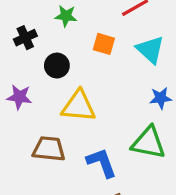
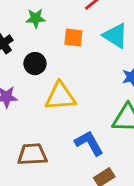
brown trapezoid: (49, 149) -> (32, 154), moved

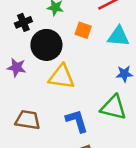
cyan triangle: (115, 36) -> (118, 36), turned -40
black circle: (35, 64) -> (46, 45), size x1.6

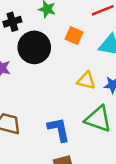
yellow triangle: (61, 77) -> (86, 81), moved, size x0.7

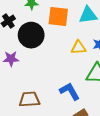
orange square: (74, 36) -> (58, 16), size x1.5

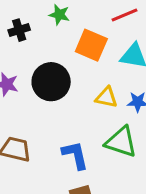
black circle: (31, 35) -> (51, 82), moved

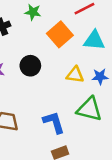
orange square: (91, 45) -> (60, 34), turned 30
black circle: (51, 82) -> (30, 66), size x0.7

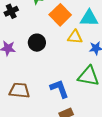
yellow triangle: (75, 75) -> (75, 37), moved

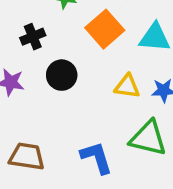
black cross: (11, 11) -> (33, 37), moved
yellow triangle: (75, 37) -> (127, 86), moved

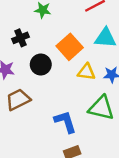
orange square: (105, 29) -> (70, 47), moved
brown trapezoid: (27, 156) -> (18, 100), moved, turned -35

